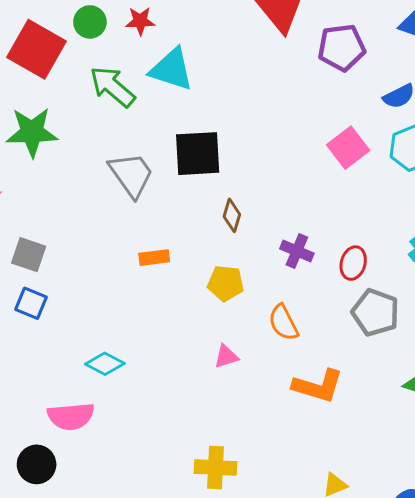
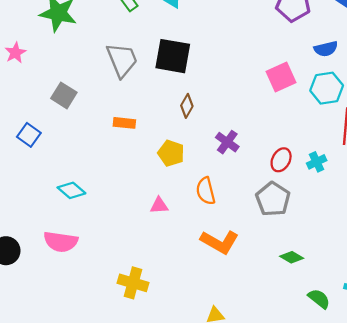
gray square: (29, 255) -> (64, 95), moved
red ellipse: (353, 263) -> (281, 160), moved
pink semicircle: (71, 416) -> (61, 242), moved

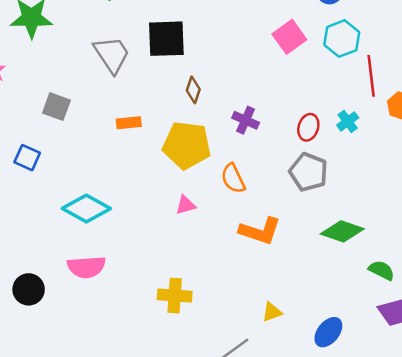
yellow pentagon: (171, 153) -> (187, 145), size x1.6
cyan diamond: (71, 190) -> (86, 209), size x1.5
green diamond: (292, 257) -> (342, 231), size x1.6

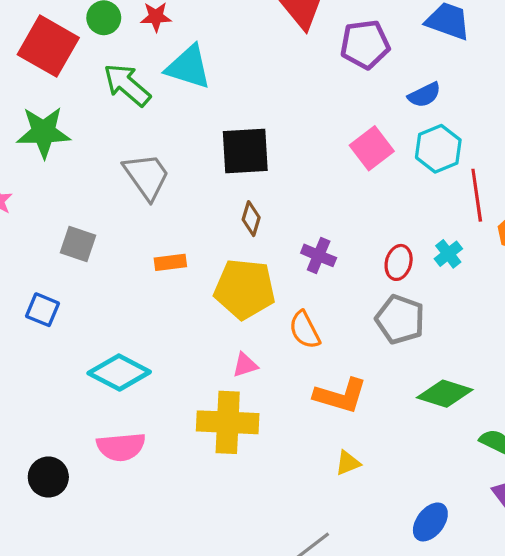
black square: (166, 39) -> (245, 151), moved
yellow cross: (175, 296) -> (228, 422), moved, size x1.4
yellow triangle: (272, 312) -> (348, 463), moved

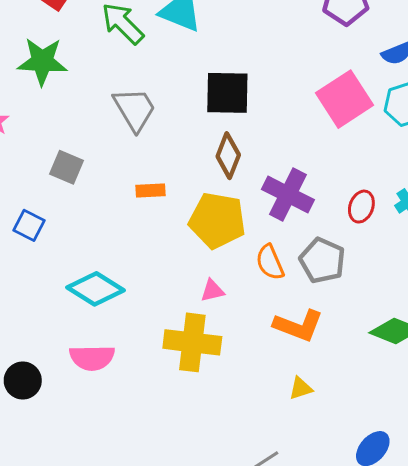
pink square: (372, 148) -> (345, 99), size x1.4
brown diamond: (251, 219) -> (228, 156), size x1.4
purple cross: (319, 255) -> (288, 194), size x1.6
gray pentagon: (400, 319) -> (322, 260), moved

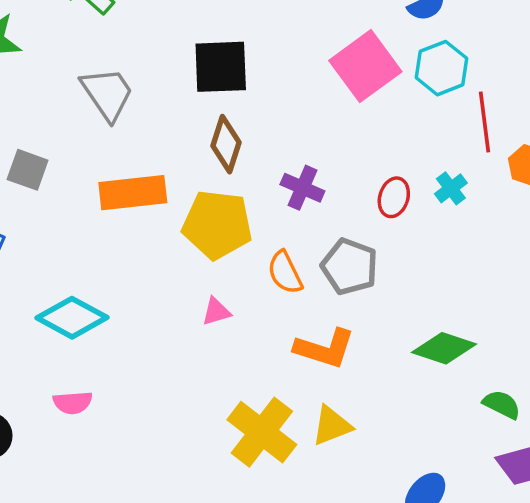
orange rectangle: (150, 191) -> (133, 193), size x1.8
purple cross: (288, 194) -> (302, 188), size x0.7
yellow cross: (192, 342) -> (262, 432), moved, turned 34
pink semicircle: (92, 358) -> (73, 403), size x0.7
yellow triangle: (301, 388) -> (332, 426), size x1.4

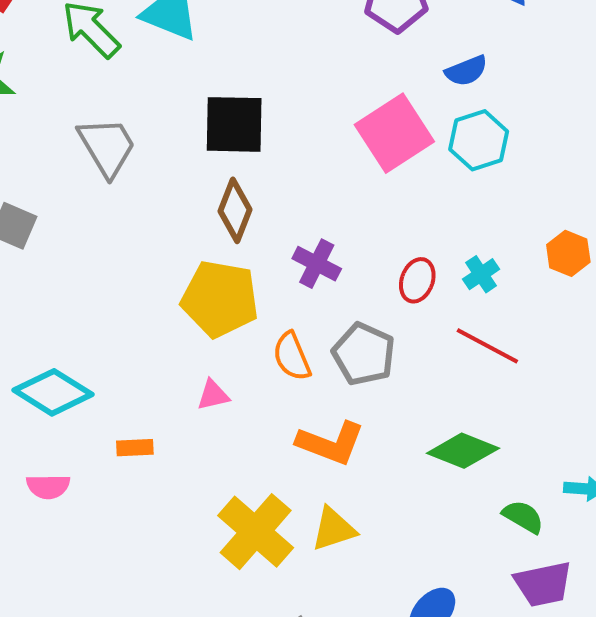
red line: (485, 122) -> (487, 346), moved, turned -58
orange rectangle: (133, 193) -> (135, 448), moved, size x0.5

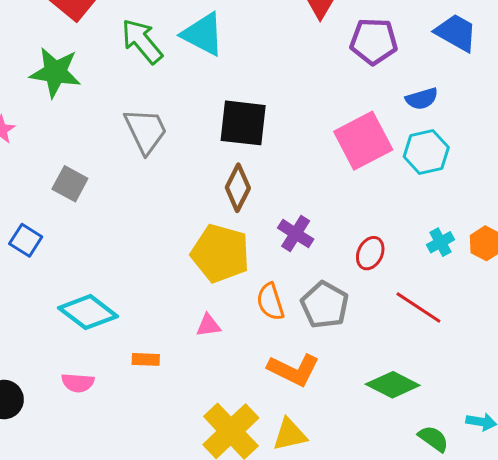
cyan cross: (481, 274) -> (441, 242), moved

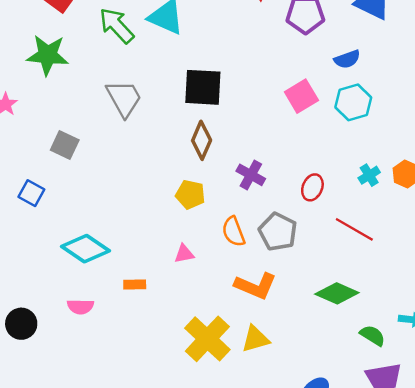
pink square: (363, 141) -> (301, 96), size x0.7
yellow pentagon: (220, 253) -> (190, 195), size x0.6

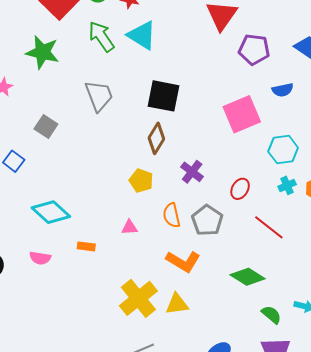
pink square: (301, 96) -> (242, 114), size x1.4
cyan hexagon: (353, 102) -> (283, 150), moved

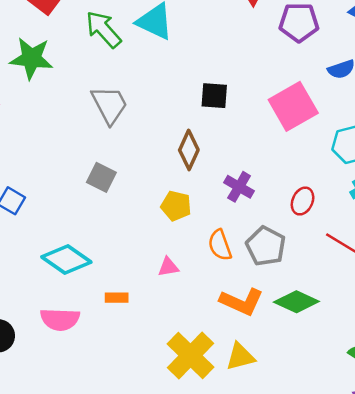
black square: (164, 96) -> (214, 96), moved, size x0.7
gray square: (46, 126) -> (101, 177), moved
pink semicircle: (40, 258) -> (60, 319), size x1.4
green diamond: (248, 277) -> (296, 302), moved

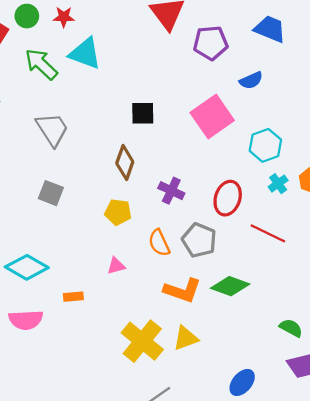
red ellipse: (303, 201) -> (228, 198), size x1.4

